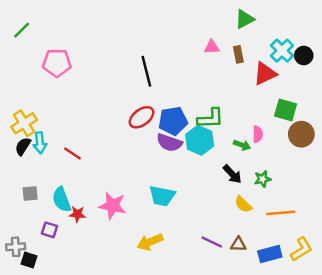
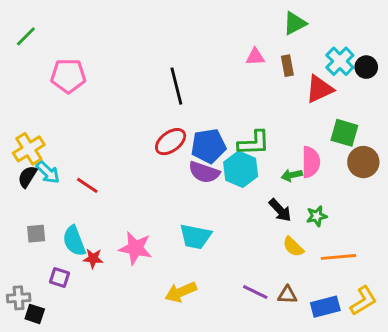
pink semicircle: (258, 134) -> (311, 162), size x1.5
cyan arrow: (40, 143) -> (48, 172), turned -40
green arrow: (242, 145) -> (292, 175), turned 147

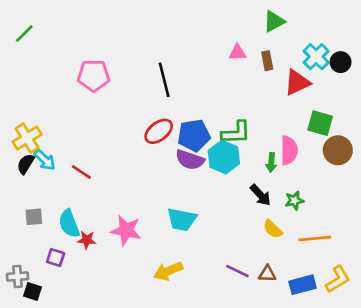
pink pentagon: (68, 76) -> (94, 76), moved
green arrow: (292, 175) -> (271, 163), turned -72

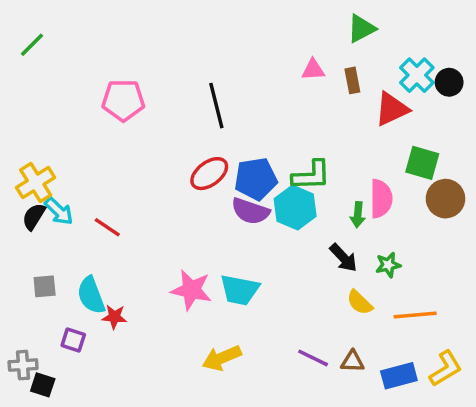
pink star: (126, 230) -> (191, 290), moved

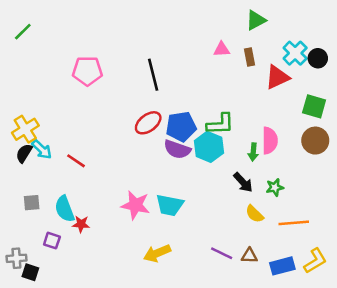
green square: (422, 163) -> (314, 106), moved

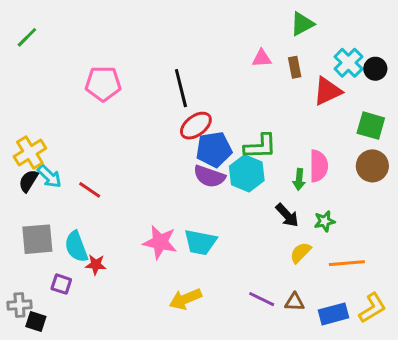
red ellipse: (148, 123) -> (196, 126), moved
gray square: (32, 203) -> (37, 239), size x1.6
yellow semicircle: (255, 214) -> (301, 253), turned 90

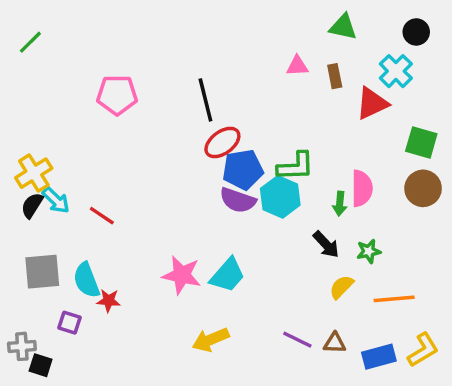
green triangle: (302, 24) -> (343, 27), turned 40
black circle: (375, 69) -> (416, 32), moved
cyan trapezoid: (200, 242) -> (228, 275), turned -60

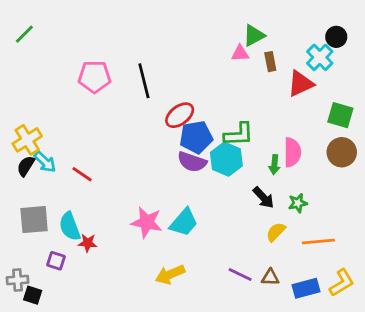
green triangle: (343, 27) -> (254, 35), moved, turned -40
black circle: (416, 32) -> (336, 37), moved
black line: (205, 100) -> (144, 81), moved

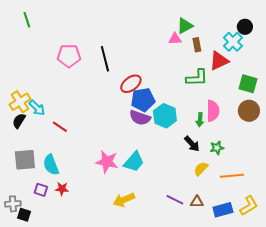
green line: (24, 34) -> (27, 20), moved, turned -63
green L-shape: (239, 134) -> (197, 78), moved
cyan arrow: (45, 162) -> (37, 108), moved
red star: (88, 243) -> (62, 189), moved

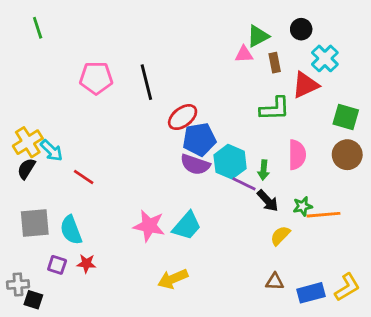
black circle: (245, 27) -> (301, 29), moved
green arrow: (200, 120) -> (264, 170), moved
orange line: (232, 176) -> (323, 215), moved
purple line: (175, 200) -> (244, 184), moved

